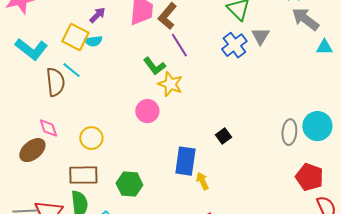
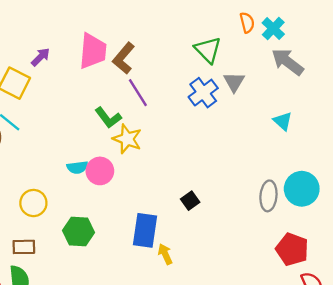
cyan semicircle: (93, 41) -> (77, 167), moved
cyan triangle: (324, 47) -> (283, 121), moved, turned 42
brown rectangle: (83, 175) -> (24, 247), size x0.7
green hexagon: (129, 184) -> (79, 232), moved

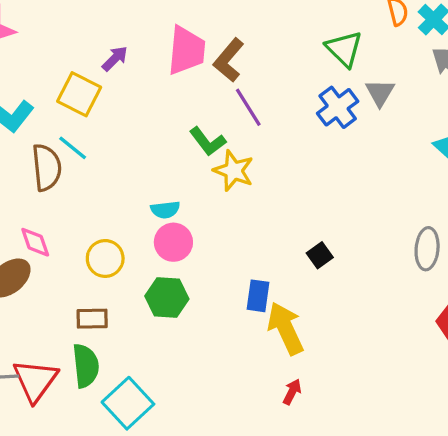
pink circle: (100, 171) -> (173, 242), moved
blue rectangle: (145, 230) -> (258, 296), size x0.7
yellow arrow: (165, 254) -> (286, 328), size x1.8

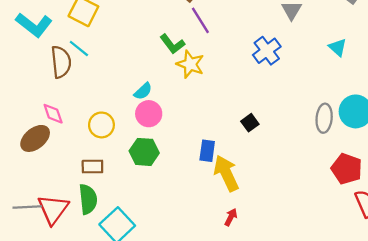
blue cross: (338, 107) -> (267, 51), moved
cyan semicircle: (165, 210) -> (143, 91), turned -36

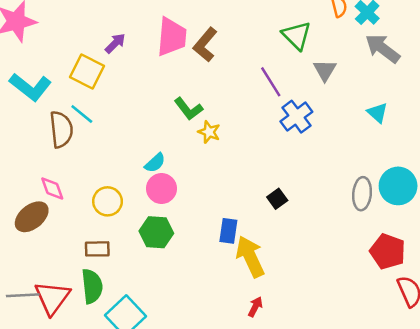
purple line: (200, 20) -> (271, 82), moved
yellow star: (190, 64) -> (209, 132), size x0.7

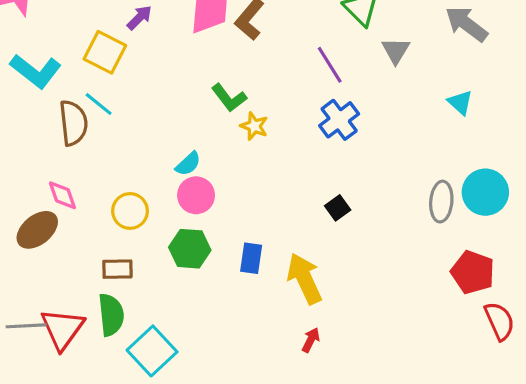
blue cross: (296, 117) -> (339, 120), moved
blue rectangle: (228, 231) -> (251, 258), moved

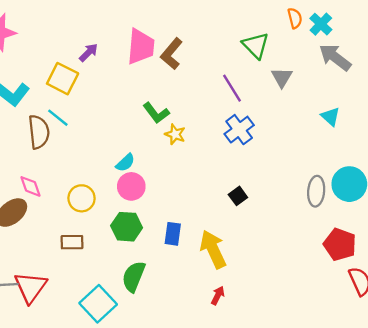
green semicircle: (111, 315) -> (134, 277), moved, turned -152

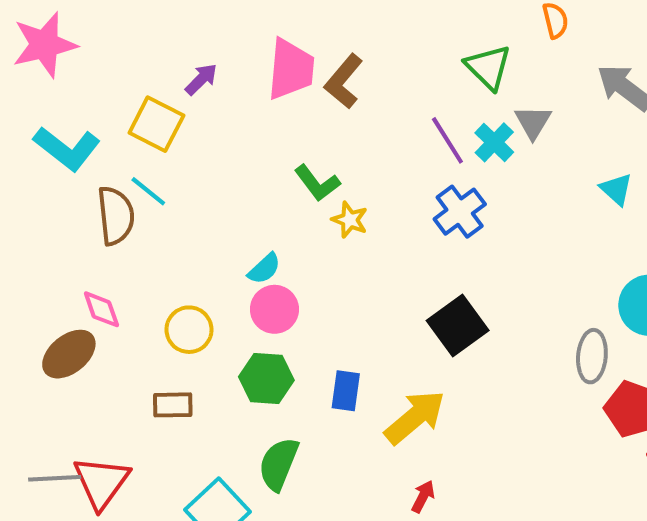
cyan cross: (321, 24) -> (494, 142), moved
gray ellipse: (316, 191) -> (592, 356), moved
black square: (238, 196) -> (458, 326), size x1.8
yellow arrow: (213, 249) -> (415, 417), turned 75

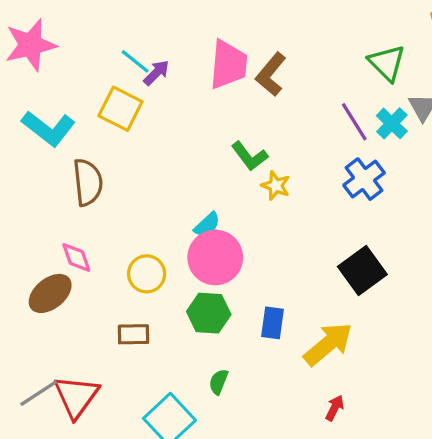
cyan line: (148, 191) -> (135, 61), moved
pink circle: (274, 309) -> (215, 257), size x1.4
green semicircle: (279, 464) -> (219, 382), size x0.6
gray line: (55, 478) -> (39, 393), turned -30

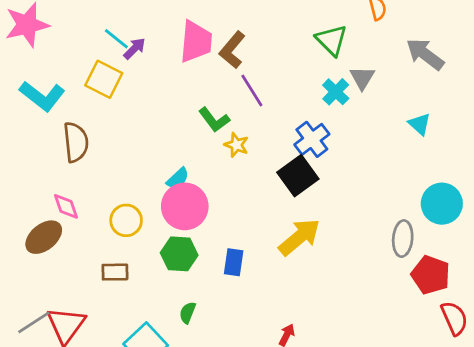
purple line: (354, 122) -> (252, 90), moved
black square: (362, 271) -> (298, 176), moved
yellow arrow: (328, 344) -> (299, 237), moved

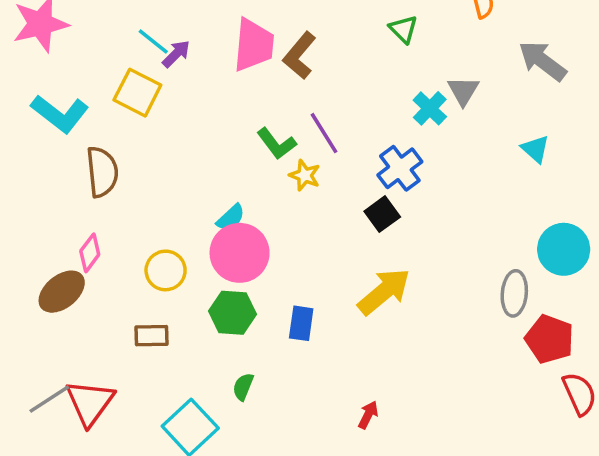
green triangle: (331, 40) -> (403, 29), moved, size x0.7
purple line: (252, 90) -> (324, 133), moved
black square: (298, 176) -> (382, 214), size x0.7
pink diamond: (66, 206) -> (90, 253), turned 56

